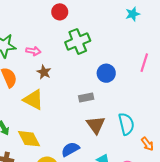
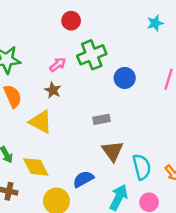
pink arrow: (33, 51) -> (58, 65), moved, turned -48
blue circle: (106, 73) -> (125, 78), moved
cyan semicircle: (126, 124) -> (142, 167), moved

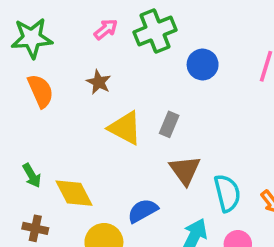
pink arrow: (58, 65) -> (106, 29), moved
gray rectangle: (102, 119) -> (169, 124), turned -56
yellow triangle: (41, 122) -> (125, 128), moved

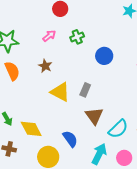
green cross: (155, 31) -> (77, 37), size x0.6
cyan semicircle: (227, 193) -> (118, 129), turned 60
blue semicircle: (143, 211) -> (70, 139), turned 84

